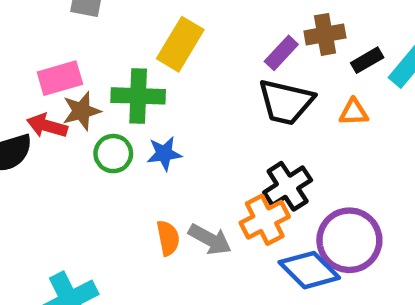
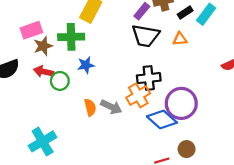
red arrow: (47, 126) -> (43, 72), moved
green circle: (113, 154) -> (60, 81), moved
black cross: (288, 186) -> (149, 78), turned 30

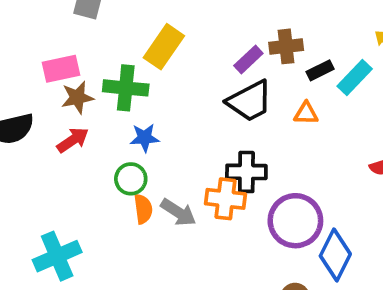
black trapezoid: (146, 36) -> (250, 101), turned -44
red arrow: (43, 72) -> (73, 140), turned 126
green circle: (60, 81) -> (131, 179), moved
orange cross: (138, 95) -> (225, 199), turned 30
blue diamond: (162, 119) -> (335, 255), moved, turned 68

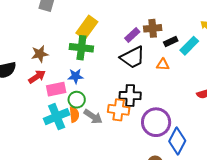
pink rectangle: (61, 69) -> (56, 89), moved
green cross: (126, 88) -> (81, 48), moved
green circle: (131, 179) -> (77, 100), moved
cyan cross: (57, 256) -> (57, 117), moved

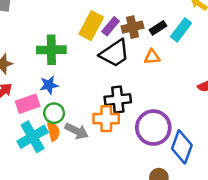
yellow rectangle: (87, 27) -> (91, 26), moved
brown cross: (153, 28) -> (132, 27), moved

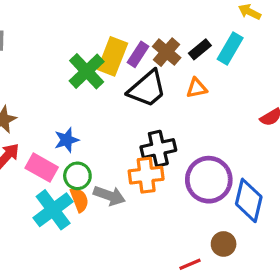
brown cross: (132, 27) -> (167, 52), turned -30
green cross: (51, 50) -> (87, 71), moved, turned -36
pink rectangle: (28, 104) -> (42, 168), turned 55

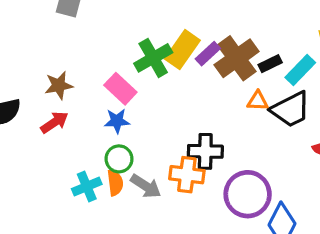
brown cross: (167, 52) -> (237, 58), size x1.5
black trapezoid: (147, 89) -> (291, 109), moved
pink rectangle: (42, 168) -> (120, 89), moved
cyan cross: (53, 210) -> (87, 186), size x0.7

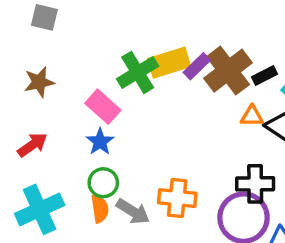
yellow rectangle: (182, 50) -> (169, 63), turned 39
brown star: (59, 85) -> (39, 82), moved
blue star: (117, 121) -> (100, 142), turned -30
black cross: (205, 151) -> (255, 184), moved
cyan cross: (87, 186) -> (40, 209), moved, size x1.5

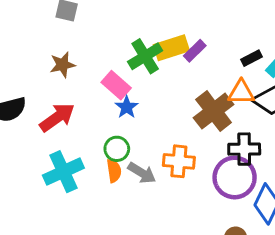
brown cross: (228, 71) -> (214, 111), moved
orange triangle: (252, 116) -> (241, 92), size x1.4
blue star: (100, 142) -> (127, 107), moved
red arrow: (32, 145) -> (57, 117), size x1.4

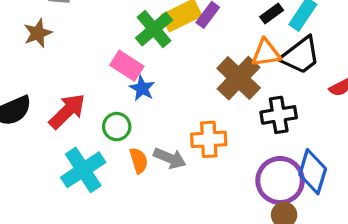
brown star: (63, 65) -> (38, 33), moved
green circle: (117, 149) -> (117, 127), moved
purple circle: (235, 177) -> (280, 180), moved

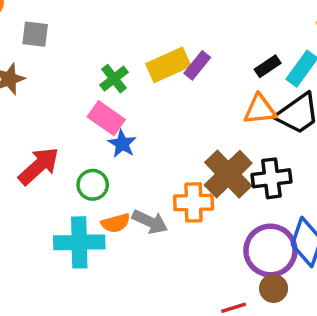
green cross: (154, 29) -> (114, 79), moved, size x0.7
brown cross: (239, 78) -> (228, 174), moved
orange semicircle: (139, 161) -> (116, 223), turned 90
cyan cross: (83, 170) -> (79, 242), moved, turned 30

